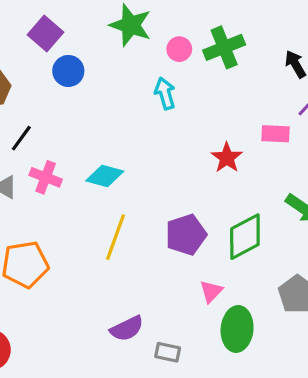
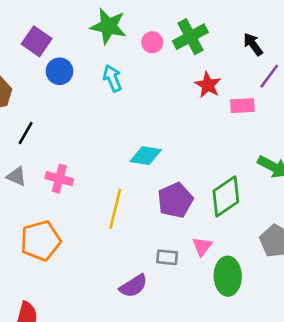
cyan arrow: (165, 93) -> (112, 78), moved
red star: (227, 158) -> (208, 85), moved
cyan diamond: (105, 176) -> (146, 156), moved
pink cross: (46, 177) -> (59, 179), moved
gray rectangle: (168, 352) -> (167, 257), moved

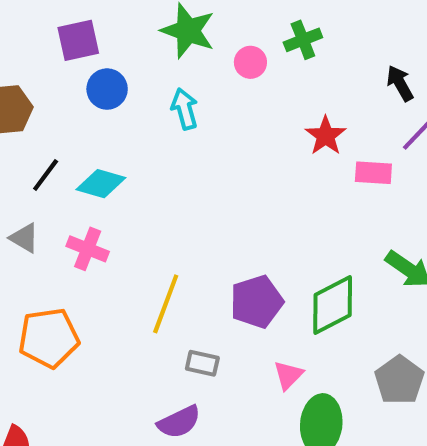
green cross: (190, 37) -> (303, 40), moved, size x0.7
purple square: (37, 41) -> (78, 40), turned 36
cyan diamond: (146, 156) -> (101, 184), moved
gray rectangle: (167, 257) -> (202, 363), moved

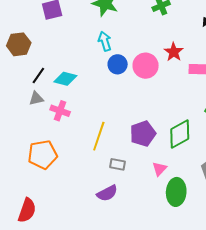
pink circle: (250, 62) -> (146, 66), moved, size x1.6
blue circle: (107, 89) -> (118, 64), moved
gray triangle: (24, 238) -> (36, 98), moved, turned -42

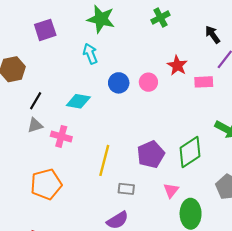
cyan arrow: (105, 41) -> (90, 54), moved
pink circle: (146, 66) -> (148, 82), size x0.7
cyan diamond: (65, 79) -> (78, 101), moved

